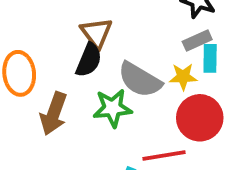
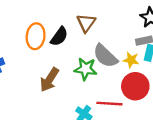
black semicircle: (89, 60) -> (59, 37), moved
brown arrow: (54, 114) -> (49, 80), moved

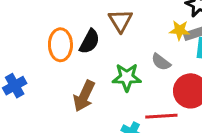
gray semicircle: (105, 56) -> (161, 62), moved, size x0.6
yellow star: (131, 60) -> (180, 30), moved

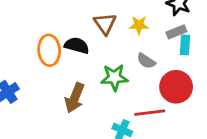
yellow star: (180, 30) -> (139, 25), moved
black semicircle: (90, 42) -> (77, 45), turned -100

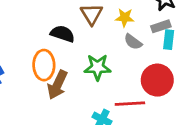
orange ellipse: (49, 50) -> (44, 65), moved
gray semicircle: (146, 61) -> (133, 42), moved

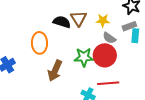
black semicircle: (63, 34) -> (62, 22), moved
orange ellipse: (44, 65) -> (39, 43), moved
red circle: (157, 80) -> (105, 55), moved

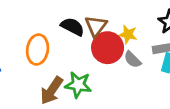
red circle: (105, 55) -> (108, 48), moved
green star: (84, 57) -> (78, 85), moved

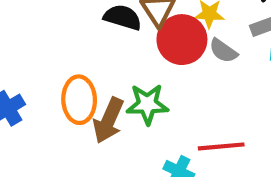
orange ellipse: (38, 50) -> (79, 100), moved

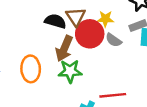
brown arrow: (109, 120) -> (64, 49), moved

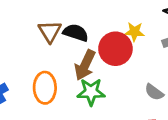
brown triangle: (76, 17) -> (50, 31), moved
gray semicircle: (114, 40) -> (154, 92), moved

